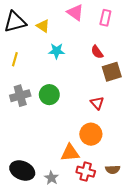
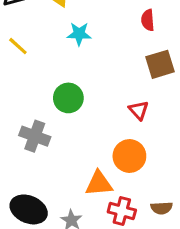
red semicircle: (97, 52) -> (148, 20), moved, turned 32
yellow line: (15, 59) -> (18, 46), turned -64
gray cross: (20, 96) -> (35, 136), moved, turned 36

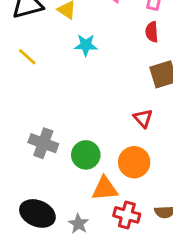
green circle: (68, 98) -> (86, 155), moved

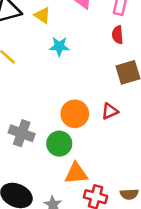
red triangle: (143, 118) -> (110, 111), turned 48
orange circle: (134, 162) -> (75, 114), moved

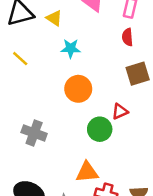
orange circle: (75, 114) -> (78, 89), moved
green circle: (59, 144) -> (100, 129), moved

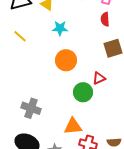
gray cross: (34, 133) -> (31, 108), moved

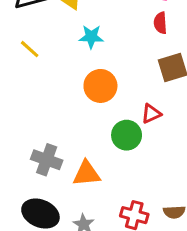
orange triangle: (73, 126) -> (87, 174), moved

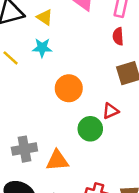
cyan star: (91, 37) -> (42, 48), moved
gray cross: (47, 160) -> (24, 149), turned -30

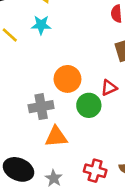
orange circle: (69, 88) -> (67, 79), moved
gray cross: (24, 149) -> (41, 107), moved

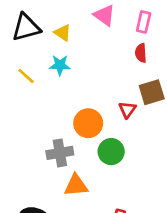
red triangle: (109, 88) -> (127, 110), moved, turned -30

